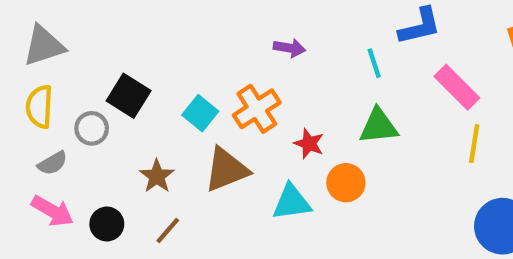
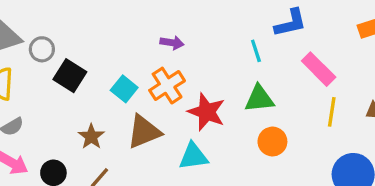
purple arrow: (289, 48) -> (172, 43), moved
gray circle: (92, 128) -> (42, 49), moved
red star: (309, 144) -> (207, 112), size x1.6
orange circle: (346, 183) -> (272, 142), moved

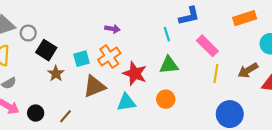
cyan square: (124, 89) -> (82, 59), turned 35
brown star: (91, 137) -> (56, 74), moved
orange circle: (272, 142) -> (166, 99), moved

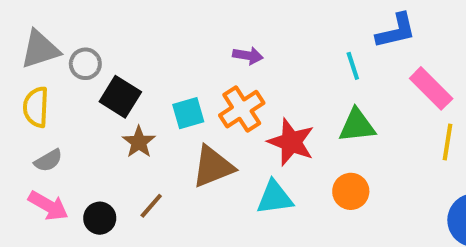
brown line: (66, 116) -> (151, 206), moved

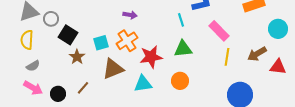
red star: (291, 142) -> (151, 57), turned -30

